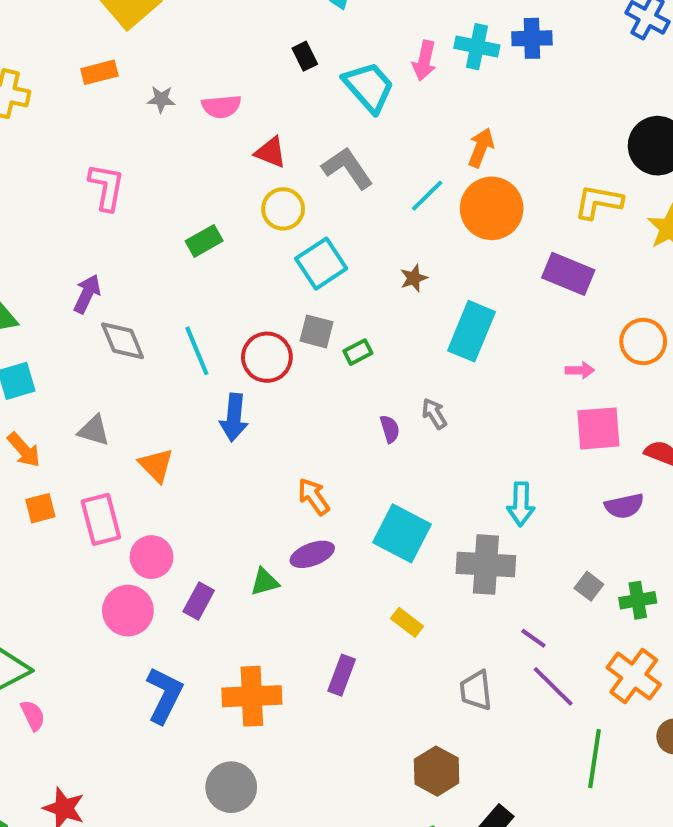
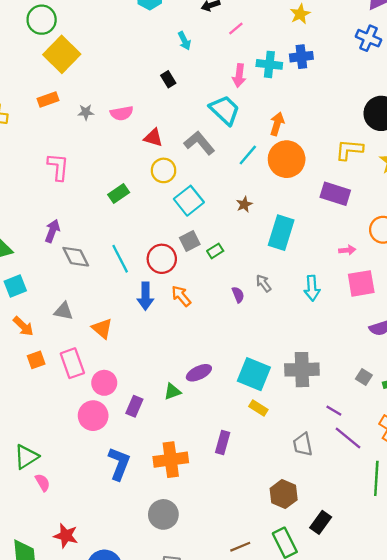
cyan trapezoid: (369, 87) -> (225, 110), moved
gray square: (317, 331) -> (190, 241), turned -36
orange arrow: (314, 497) -> (181, 296), moved
cyan arrow: (521, 504) -> (312, 288), moved
cyan square: (402, 533) -> (254, 374), moved

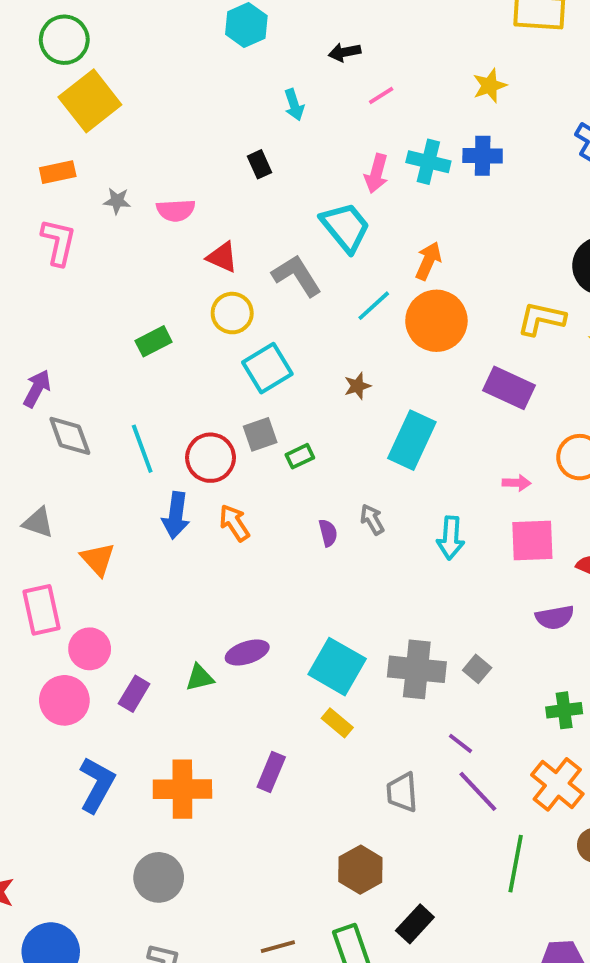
pink L-shape: (58, 167) -> (58, 242), moved
gray square: (364, 377) -> (477, 669), moved

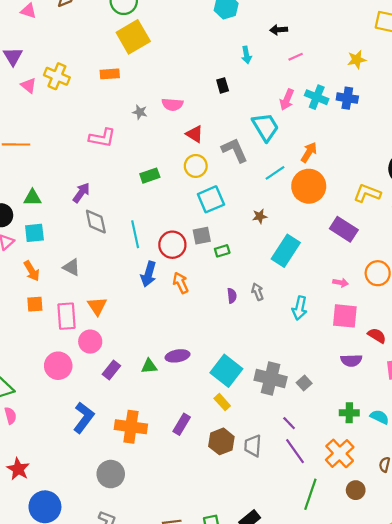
gray star: (117, 201) -> (140, 112), moved
pink L-shape: (58, 242) -> (102, 138), moved, turned 80
orange triangle: (98, 559) -> (97, 306), moved
pink circle: (64, 700) -> (58, 366), moved
brown hexagon: (360, 870) -> (221, 441), moved

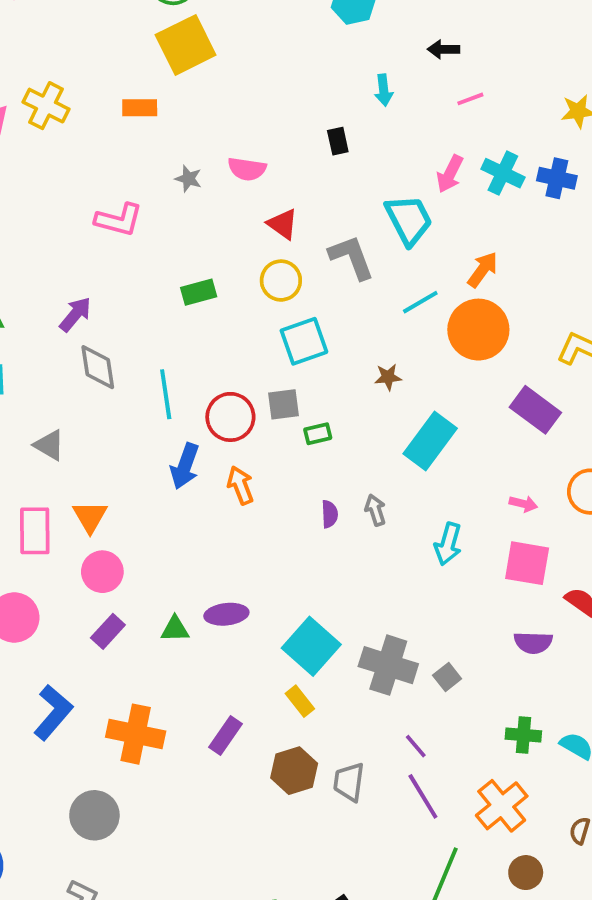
pink circle: (90, 342) -> (102, 572), moved

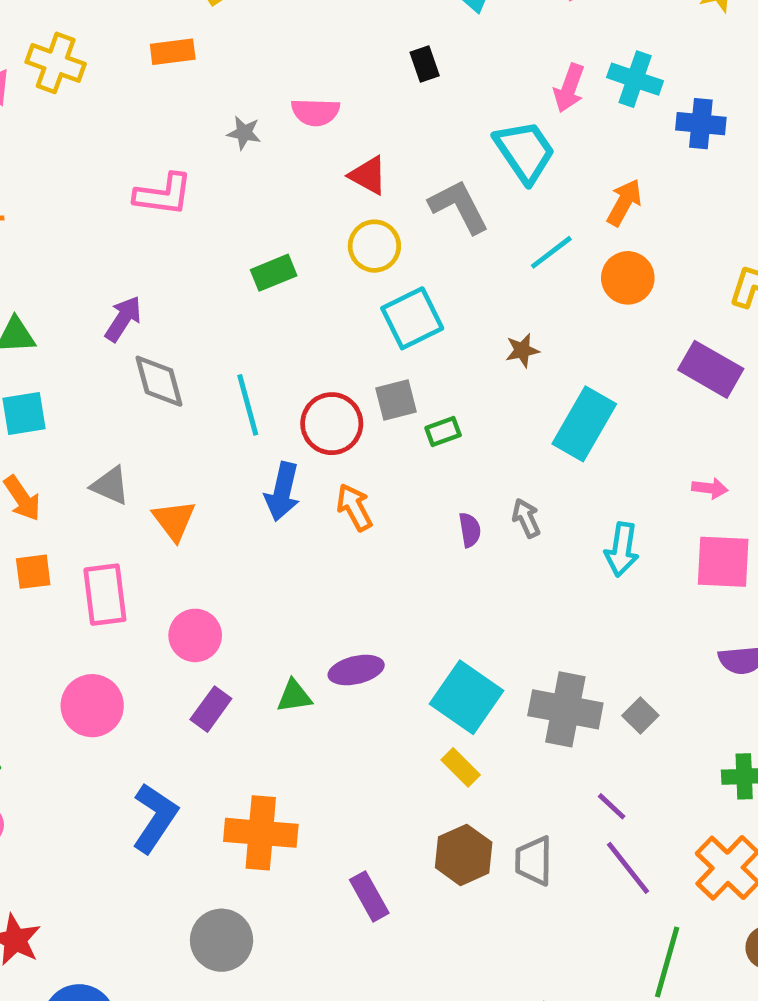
blue cross: (557, 178) -> (701, 124), moved
orange circle: (478, 330) -> (628, 278), size x0.7
orange triangle: (90, 517) -> (174, 520), moved
purple rectangle: (226, 736) -> (369, 896), moved, turned -57

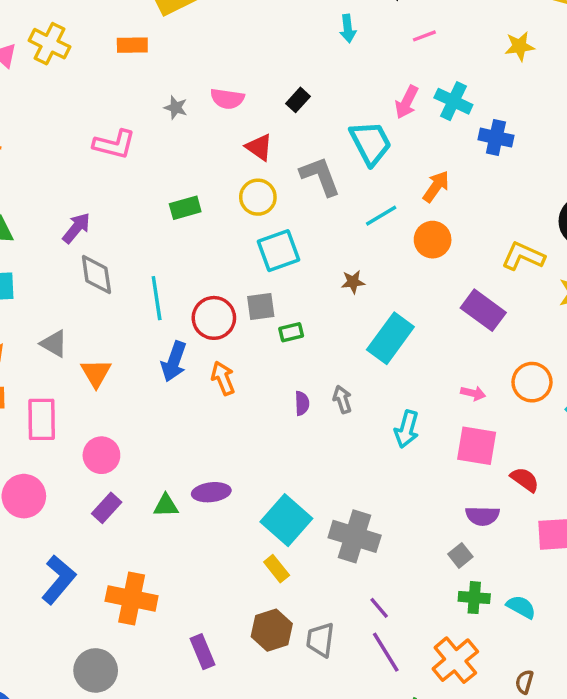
black rectangle: (425, 64) -> (298, 100), moved, turned 55
gray square: (640, 715) -> (460, 555), moved

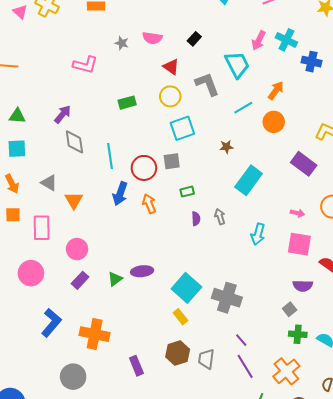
green rectangle: (291, 332) -> (187, 192), moved
green triangle: (166, 506) -> (115, 279), turned -35

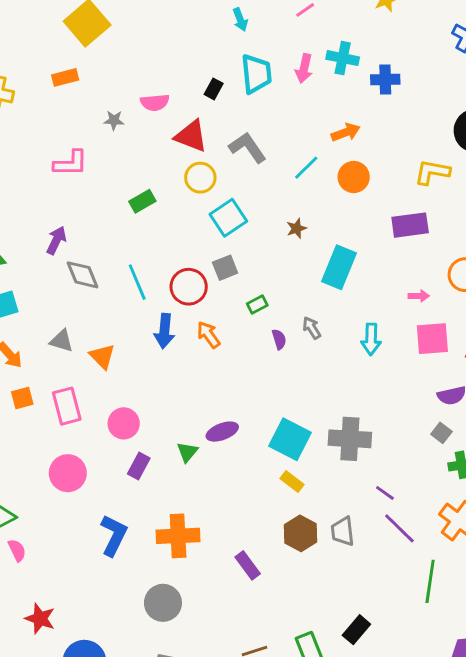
cyan trapezoid: (237, 64) -> (256, 74), moved, turned 36
red triangle: (171, 67) -> (191, 136), size x1.4
orange arrow: (276, 90) -> (346, 132), turned 48
purple rectangle: (304, 164) -> (410, 225), turned -30

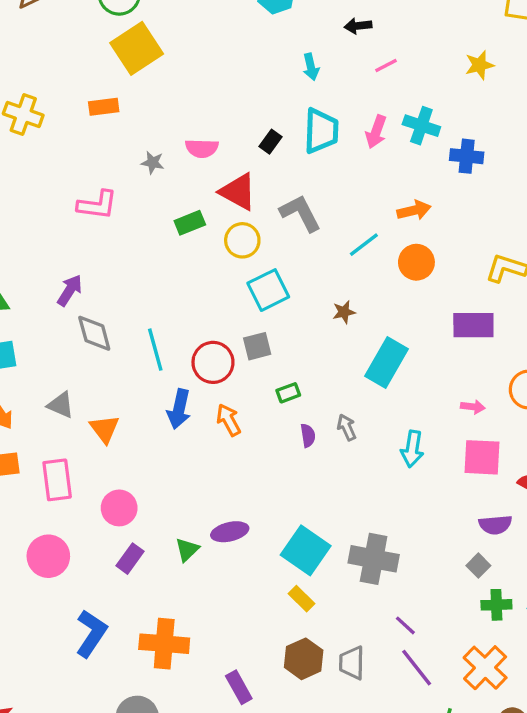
green rectangle: (142, 201) -> (190, 223), moved

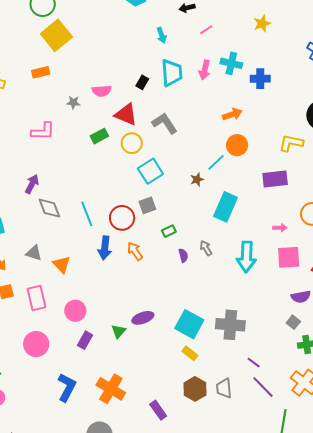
cyan line: (364, 245) -> (216, 162), moved
cyan arrow: (412, 449) -> (246, 257), size x1.4
orange cross: (164, 644) -> (111, 389), turned 32

